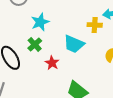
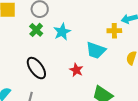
green cross: (35, 45) -> (36, 30), moved

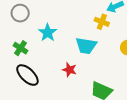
green cross: (36, 30) -> (20, 48), moved
yellow cross: (114, 31) -> (102, 22), turned 32

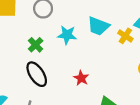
cyan star: (48, 33) -> (67, 35), turned 30
cyan trapezoid: (86, 46) -> (98, 26), moved

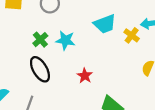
cyan trapezoid: (98, 26) -> (105, 24), turned -45
cyan star: (67, 35) -> (65, 40), moved

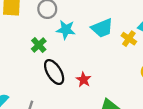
cyan star: (65, 40) -> (66, 30), moved
black ellipse: (40, 69) -> (54, 72), moved

